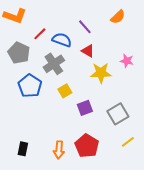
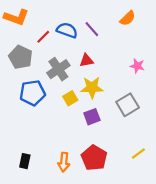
blue semicircle: (62, 40) -> (67, 30), moved
red triangle: (88, 51) -> (86, 60), moved, turned -40
yellow star: (101, 73) -> (92, 88), moved
blue pentagon: (30, 86) -> (32, 93), turned 30
gray square: (118, 114) -> (128, 105), moved

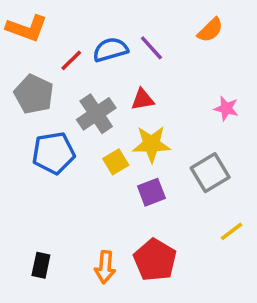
blue semicircle: (67, 30) -> (110, 50), turned -36
yellow line: (138, 153) -> (232, 231), moved

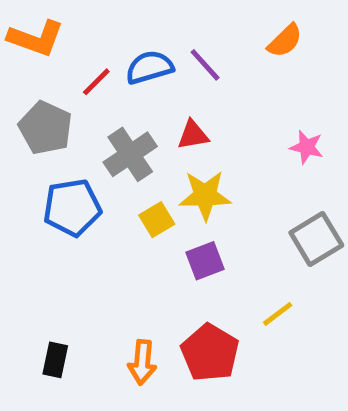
gray square: (210, 173) -> (316, 239), moved
yellow line: (232, 231) -> (278, 314), moved

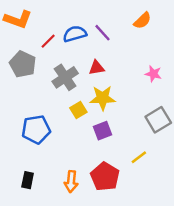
blue pentagon: (72, 208) -> (36, 129), moved

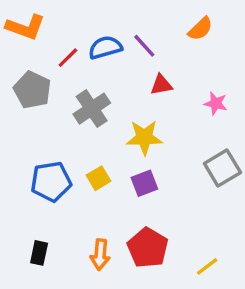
red triangle: (97, 68) -> (161, 85), moved
yellow square: (78, 110) -> (98, 178), moved
yellow line: (139, 157) -> (207, 266), moved

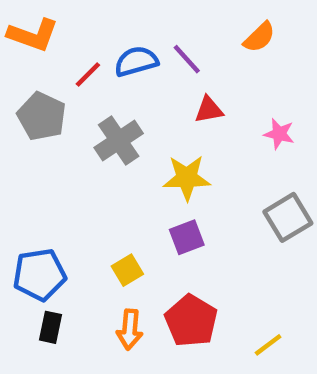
yellow square: (98, 178) -> (127, 270), moved
blue pentagon: (51, 182) -> (39, 275), moved

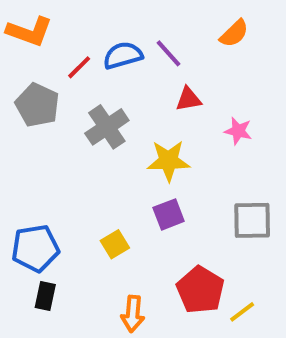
pink star: (279, 134) -> (238, 131), moved
gray square: (288, 217) -> (252, 220), moved, turned 30
red pentagon: (191, 321) -> (200, 290), moved
orange arrow: (130, 330) -> (133, 314), moved

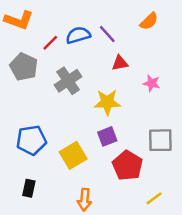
yellow square: (115, 244) -> (73, 155), size x1.5
blue pentagon: (35, 248) -> (31, 140), moved
red pentagon: (200, 290) -> (128, 165), moved

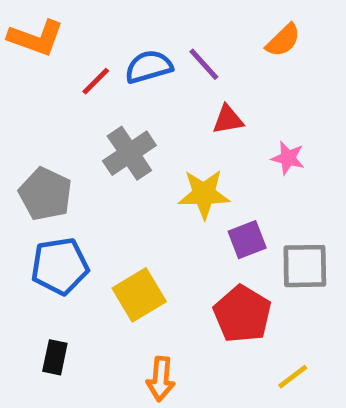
gray pentagon: (24, 67) -> (45, 194), moved
purple square: (107, 136) -> (247, 240), moved

